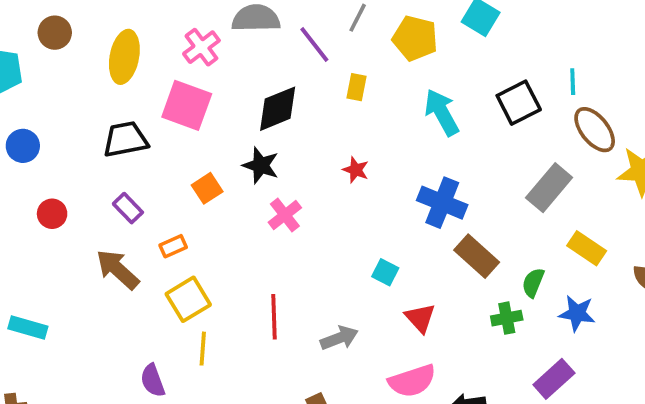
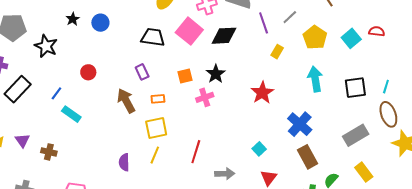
black diamond: (278, 109) -> (224, 36), moved
red star: (356, 170) -> (262, 93), size x1.6
red circle: (52, 214) -> (88, 72), moved
pink cross: (285, 215) -> (205, 97), moved

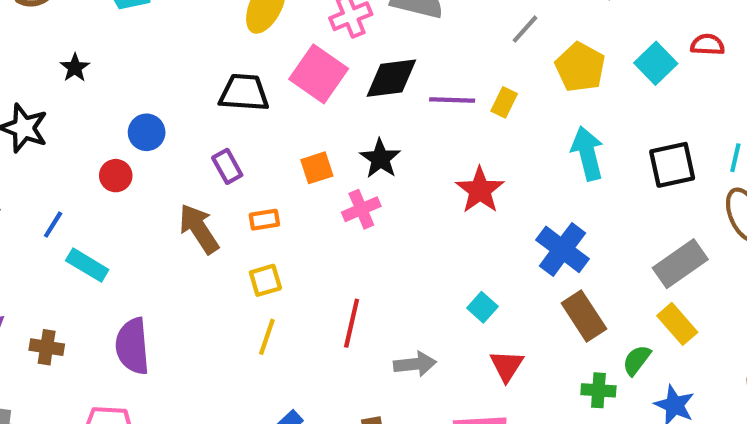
blue circle: (100, 23) -> (147, 132), moved
purple line: (264, 23) -> (452, 100), moved, turned -65
yellow square: (156, 128) -> (265, 280), size x0.7
purple semicircle: (124, 162) -> (132, 346), moved, size x1.5
yellow rectangle: (364, 172) -> (677, 324), moved

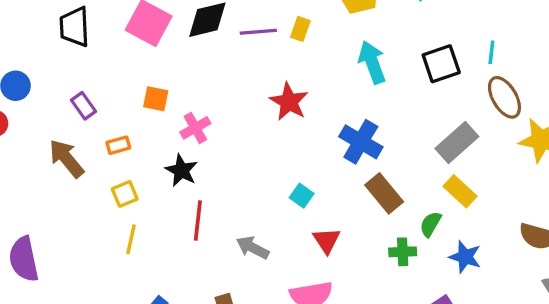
black trapezoid: (244, 93) -> (75, 27), moved, turned -90
black star: (380, 159) -> (181, 170), moved
orange square: (317, 168) -> (156, 99), turned 36
gray arrow: (415, 364) -> (253, 248), turned -140

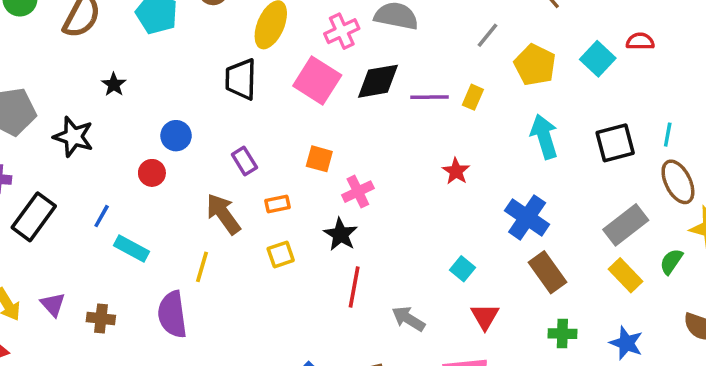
red star: (289, 102) -> (456, 171), size x0.7
green semicircle: (431, 224) -> (671, 262), moved
yellow line: (131, 239) -> (202, 267), moved

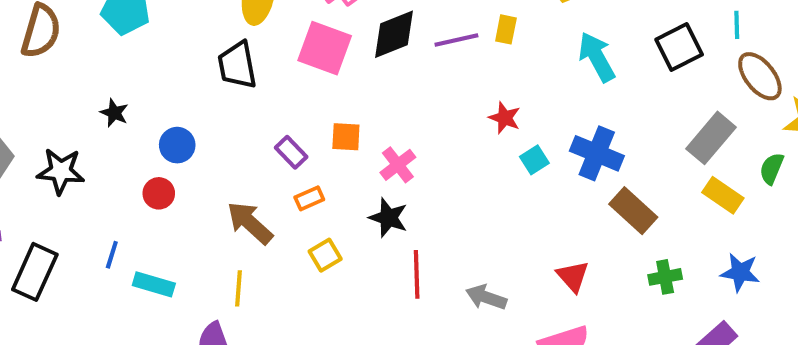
black star: (114, 84) -> (114, 113), moved
purple rectangle: (244, 161) -> (291, 152), moved
cyan square: (463, 269) -> (534, 160), moved, turned 30

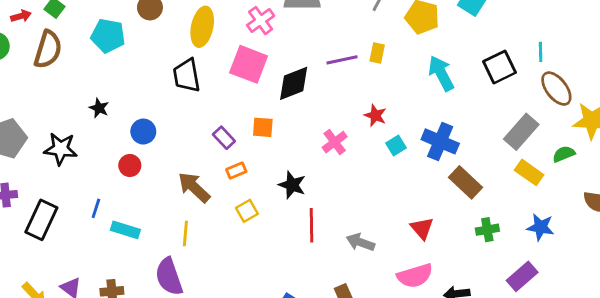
black diamond: (394, 34) -> (294, 83), moved
pink cross: (398, 165) -> (335, 142), moved
green semicircle: (772, 169) -> (564, 154), turned 45

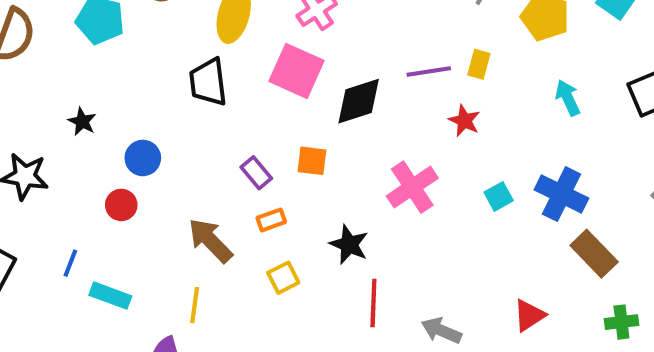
cyan arrow: (441, 73) -> (568, 98), size x0.7
red star: (375, 115) -> (464, 121), moved
pink cross: (335, 142) -> (412, 187), size x1.4
red triangle: (422, 228) -> (529, 315), turned 35

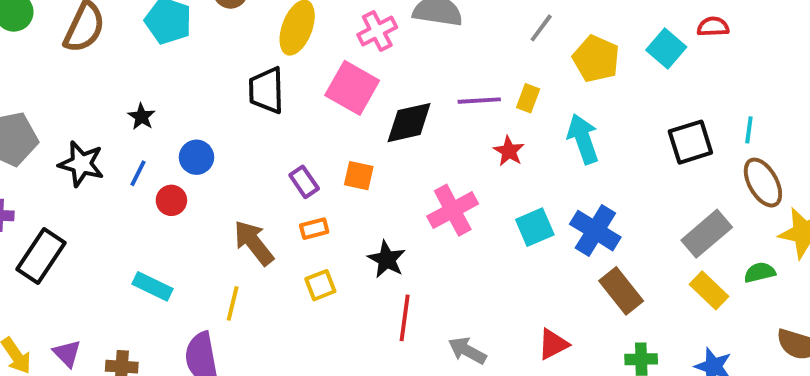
cyan arrow: (568, 98) -> (583, 139), moved, size x1.4
cyan square: (499, 196) -> (535, 227), size x1.4
blue line: (70, 263) -> (138, 173), moved

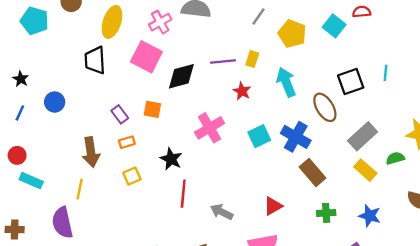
brown ellipse: (763, 183) -> (325, 107), moved
red circle: (171, 200) -> (17, 155), moved
brown arrow: (254, 243) -> (91, 152), turned -148

